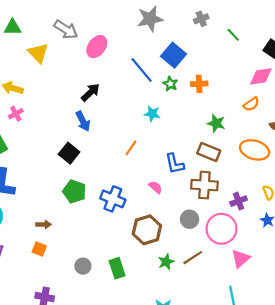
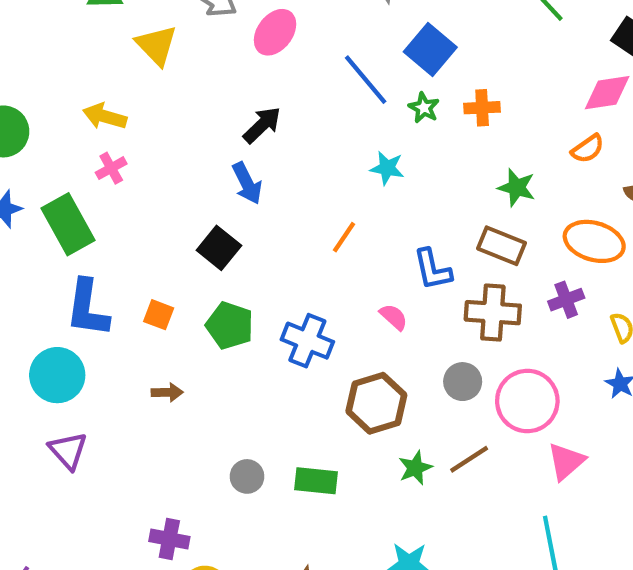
purple cross: (239, 201) -> (566, 300), moved
orange square: (39, 249) -> (159, 315), moved
green rectangle: (117, 268) -> (316, 481), turned -66

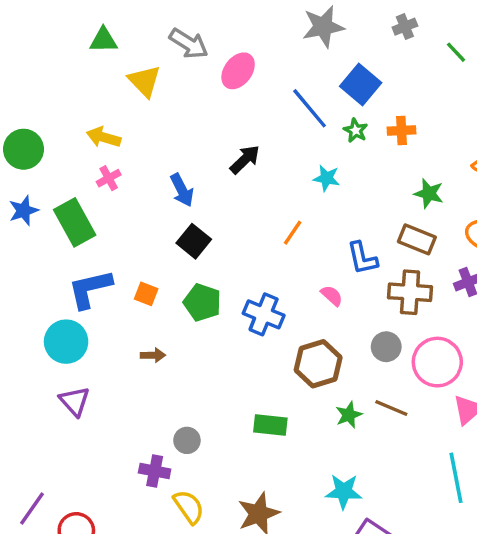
black arrow: (262, 125) -> (245, 159), moved
blue arrow: (247, 183) -> (182, 190), moved
blue L-shape: (87, 308) -> (90, 289), turned 69
brown line: (469, 459) -> (391, 408), turned 56
gray circle: (247, 476) -> (187, 440), moved

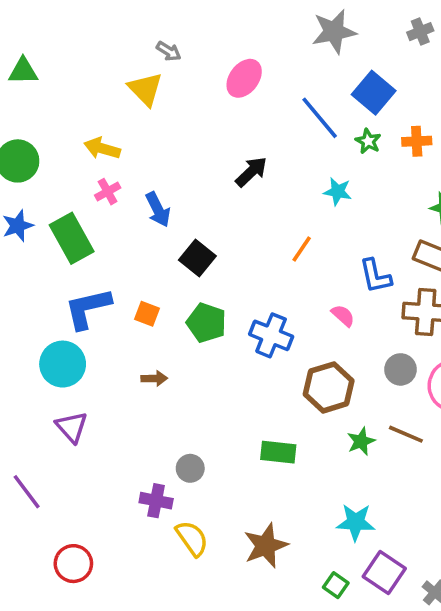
green triangle: (104, 40) -> (23, 71), moved
gray arrow: (189, 44) -> (169, 51), moved, size x0.6
blue arrow: (182, 190) -> (158, 209), moved
purple line: (32, 508) -> (27, 492), moved, turned -72

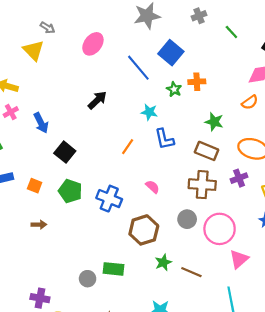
green star: (368, 141) -> (174, 89), moved
blue L-shape: (375, 276) -> (164, 139), moved
brown line: (406, 434) -> (191, 272), moved
gray circle: (190, 468) -> (88, 279), moved

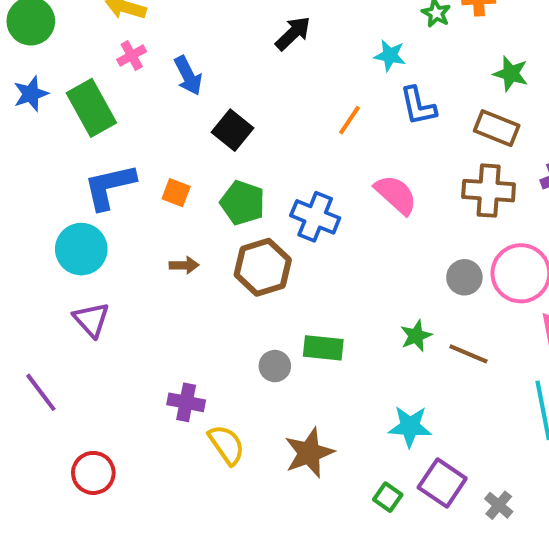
pink semicircle: (152, 187) -> (396, 195), size x1.6
gray circle: (187, 219) -> (464, 277), moved
brown hexagon: (144, 230) -> (263, 267), moved

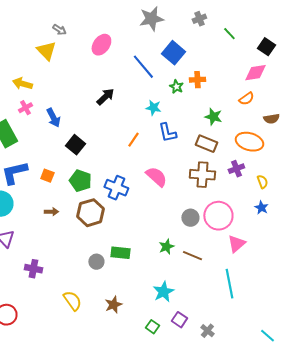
purple cross: (186, 402) -> (33, 269), moved
cyan star: (410, 427) -> (163, 292), turned -30
brown star: (309, 453) -> (113, 305), size x0.7
purple square: (442, 483) -> (179, 320), size x0.7

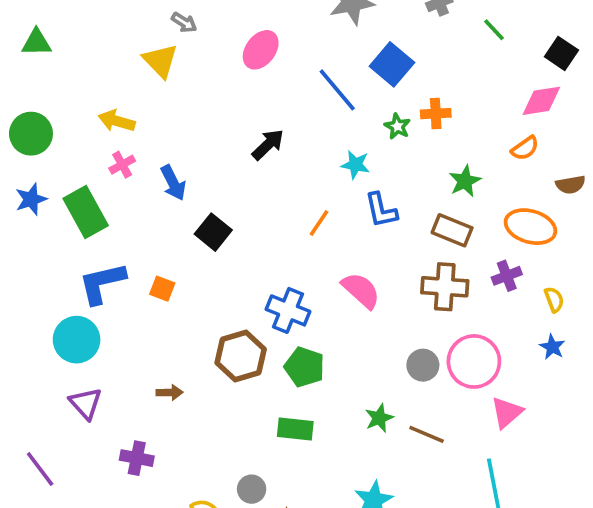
green star: (213, 117) -> (465, 181), turned 30
green pentagon: (80, 181) -> (304, 367), moved
brown arrow: (51, 212) -> (170, 392), moved
gray circle: (96, 262) -> (252, 489), moved

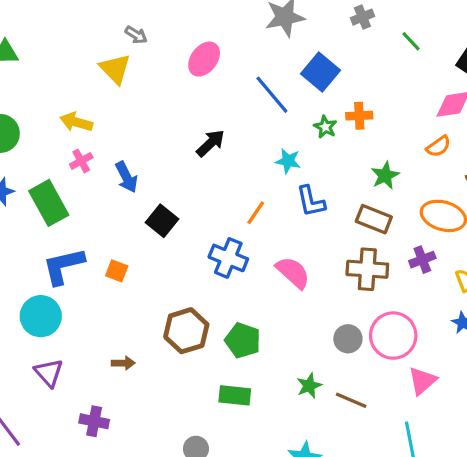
blue cross: (288, 310) -> (228, 258), moved

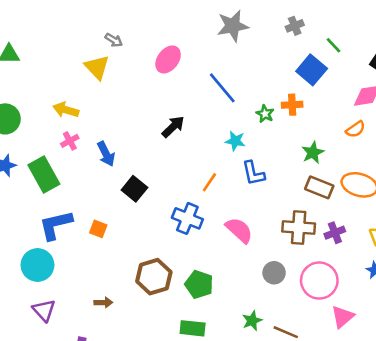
blue square: (320, 72) -> (312, 70), moved
brown rectangle: (374, 219) -> (319, 187), moved
purple cross: (422, 260) -> (335, 233), moved
gray circle: (348, 339) -> (274, 273), moved

